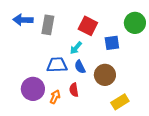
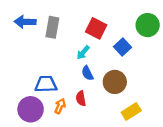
blue square: (112, 43) -> (122, 47), turned -35
blue trapezoid: (57, 65) -> (46, 84), moved
purple circle: (33, 89) -> (31, 109), moved

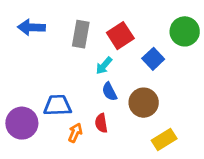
gray rectangle: (52, 27) -> (81, 34), moved
red square: (96, 28) -> (120, 36), turned 30
purple circle: (31, 109) -> (22, 123), moved

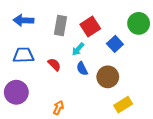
blue trapezoid: (57, 105) -> (24, 55), moved
red semicircle: (101, 123) -> (54, 65), moved, turned 144
orange arrow: (75, 133) -> (58, 108), moved

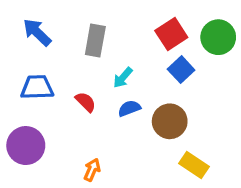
blue arrow: (24, 20) -> (37, 32), turned 42
red square: (90, 26) -> (171, 34), moved
blue semicircle: (82, 69) -> (129, 108), turned 96
yellow rectangle: (123, 105) -> (194, 165), turned 66

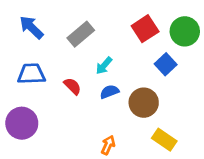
gray rectangle: (95, 40) -> (81, 34), turned 40
blue square: (181, 70) -> (166, 64), moved
orange arrow: (92, 170) -> (108, 145), moved

